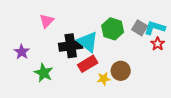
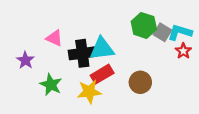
pink triangle: (47, 21) -> (54, 38), moved, turned -49
green hexagon: (113, 29) -> (144, 25), moved
cyan triangle: (88, 42) -> (102, 49), turned -45
yellow star: (104, 79) -> (89, 92), moved, size x1.5

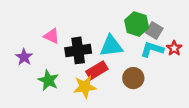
cyan L-shape: (180, 32) -> (152, 49), moved
cyan triangle: (102, 49) -> (111, 46), moved

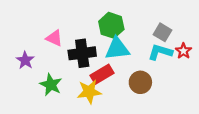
green hexagon: (137, 24) -> (111, 25), moved

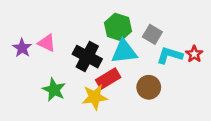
gray square: (162, 32) -> (152, 34), moved
pink triangle: (54, 38) -> (47, 43), moved
black cross: (82, 53) -> (87, 57), turned 36
purple star: (25, 60) -> (22, 48), moved

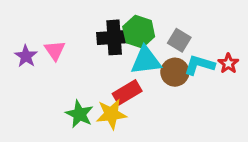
pink triangle: (47, 43) -> (55, 50), turned 30
black cross: (87, 57) -> (114, 37), moved, turned -32
brown circle: (149, 87) -> (175, 72), moved
green star: (54, 90) -> (79, 114), moved

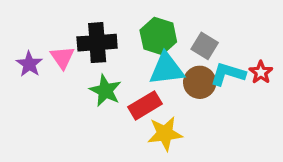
black cross: (114, 37) -> (97, 43), moved
green star: (79, 114) -> (105, 91), moved
yellow star: (111, 114) -> (165, 134), moved

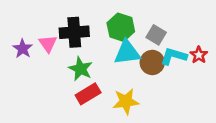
red rectangle: (145, 105) -> (88, 94), moved

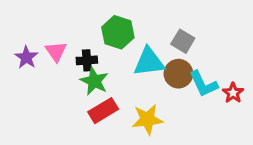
green hexagon: (121, 27) -> (118, 32), moved
black cross: (74, 32) -> (87, 60), moved, size x0.6
red star: (199, 55) -> (233, 93), moved
cyan L-shape: (174, 56) -> (204, 84), moved, turned -132

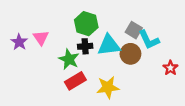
black cross: (87, 60) -> (85, 46), moved
cyan L-shape: (204, 84) -> (149, 40), moved

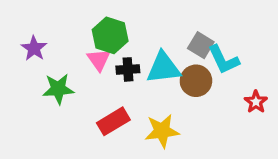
green hexagon: (86, 24) -> (110, 35), moved
pink triangle: (41, 38) -> (99, 60), moved
purple star: (19, 42) -> (34, 48), moved
green star: (69, 59) -> (58, 89), moved, turned -30

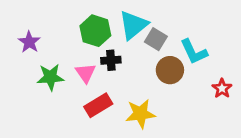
gray square: (201, 45) -> (156, 39), moved
pink triangle: (99, 60) -> (86, 73), moved
cyan triangle: (164, 68) -> (133, 25), moved, turned -32

